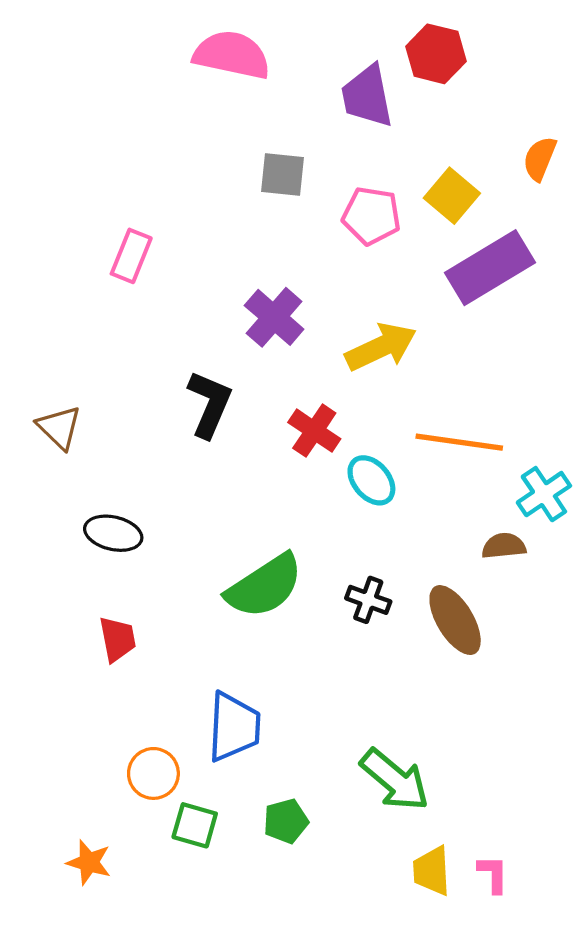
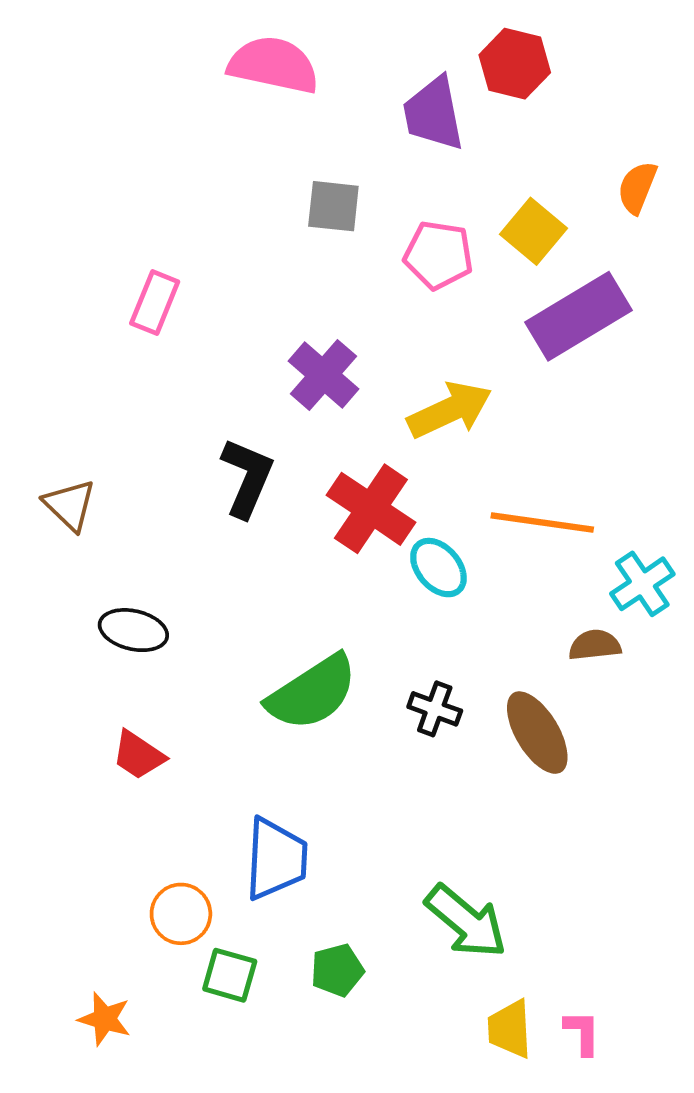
red cross: (314, 431) -> (371, 509), size x1.4
red trapezoid: (117, 639) -> (138, 755), turned 135

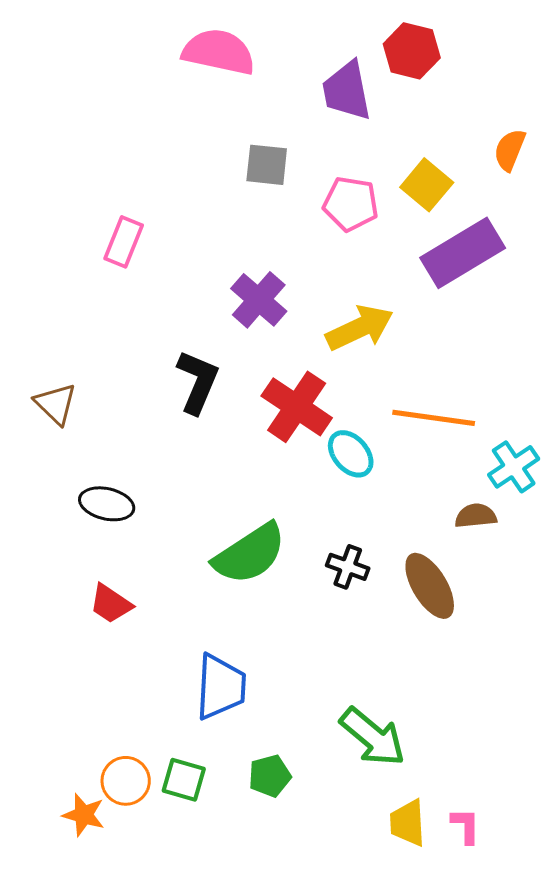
orange circle: (181, 914) -> (126, 781), moved

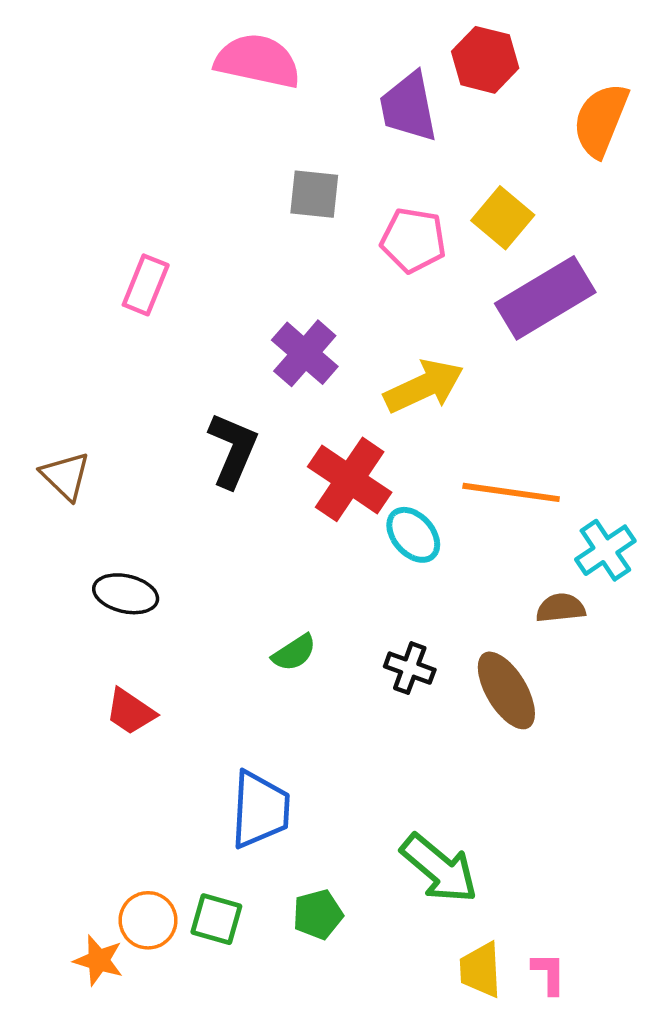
orange semicircle: (510, 150) -> (601, 120), moved, size x1.5
green semicircle: (250, 554) -> (294, 653), size x0.5

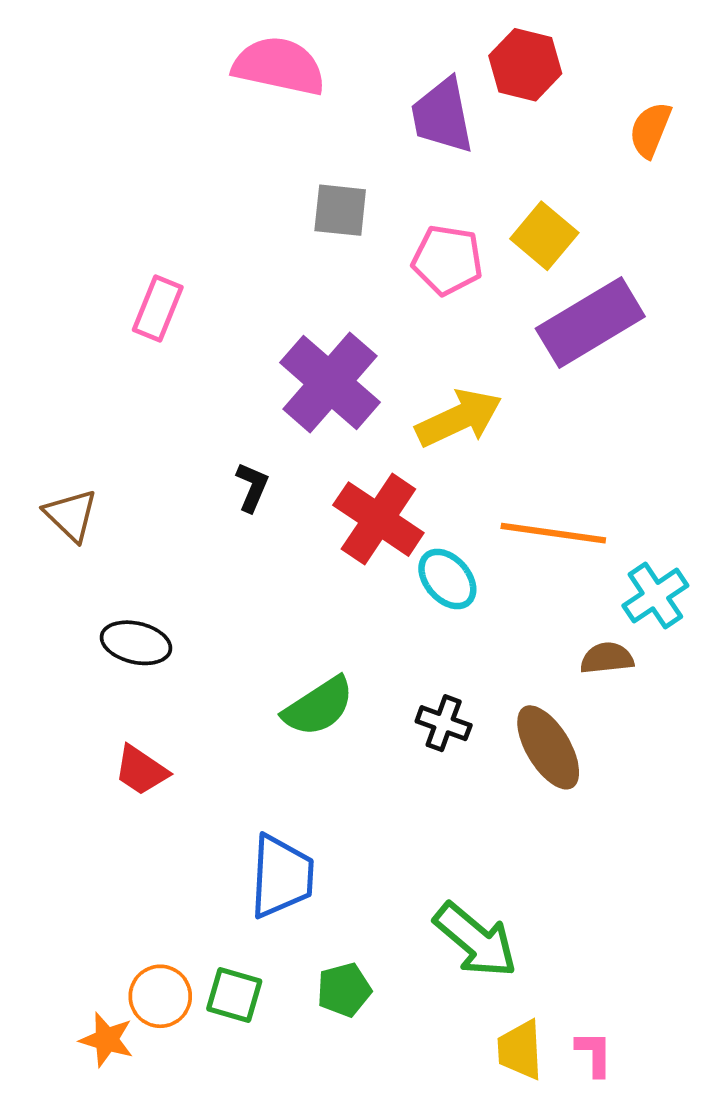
orange semicircle: (601, 120) -> (650, 130), size x0.7
purple cross: (305, 353) -> (330, 382), size x1.4
black L-shape: (233, 450) -> (252, 487), size x0.6
green semicircle: (294, 653) -> (318, 707), size x1.5

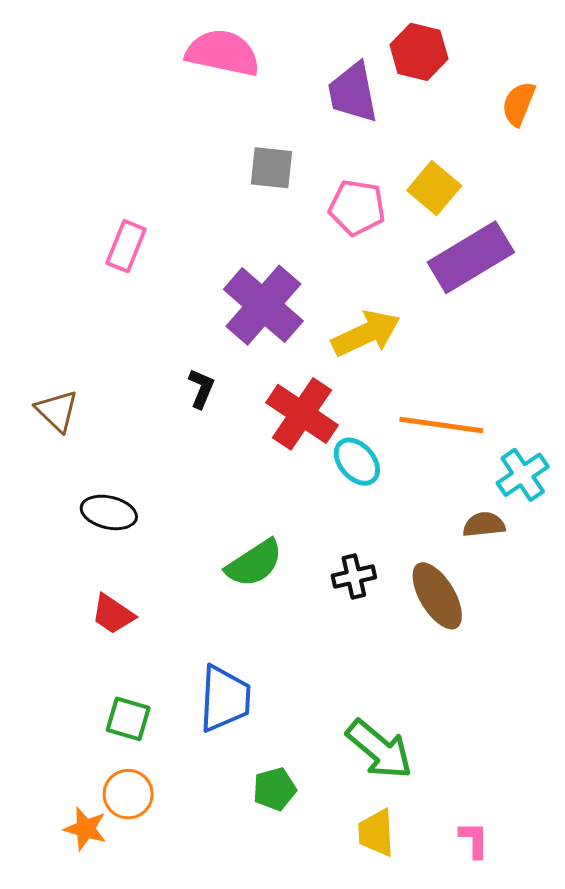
black cross: (444, 723) -> (354, 577), turned -33
green square: (234, 995) -> (128, 719), moved
yellow trapezoid: (520, 1050) -> (376, 833), moved

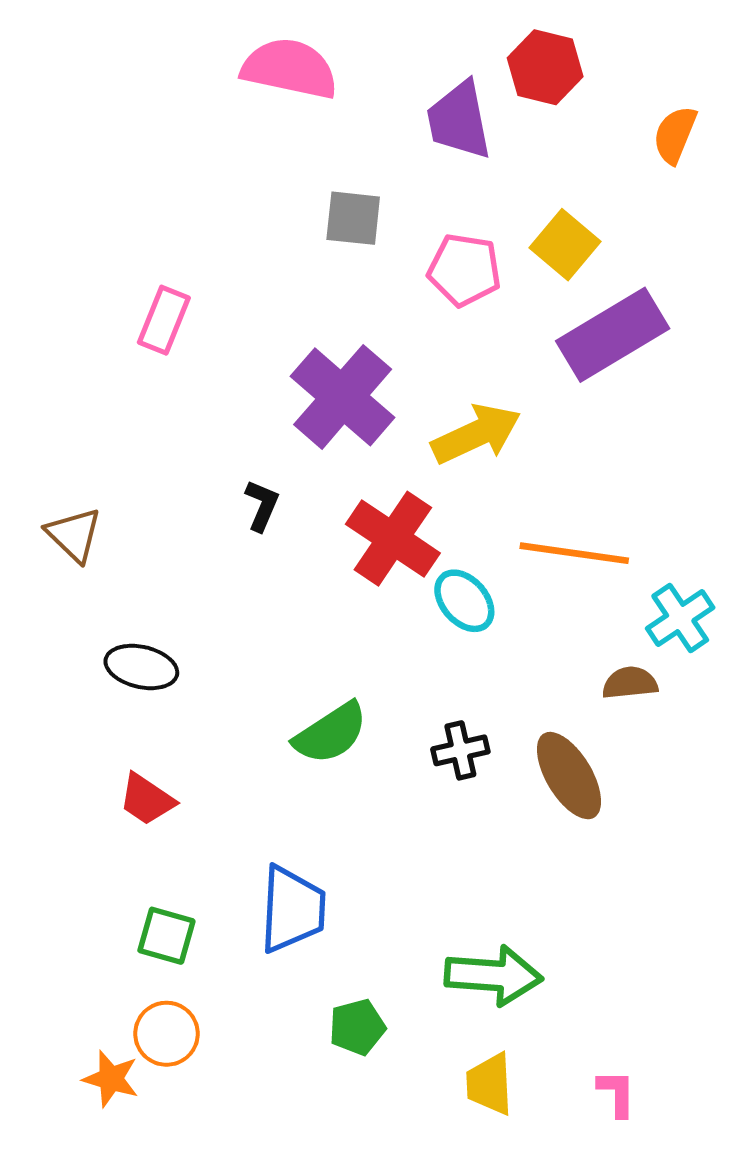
green arrow: (379, 749) -> (493, 975), turned -36

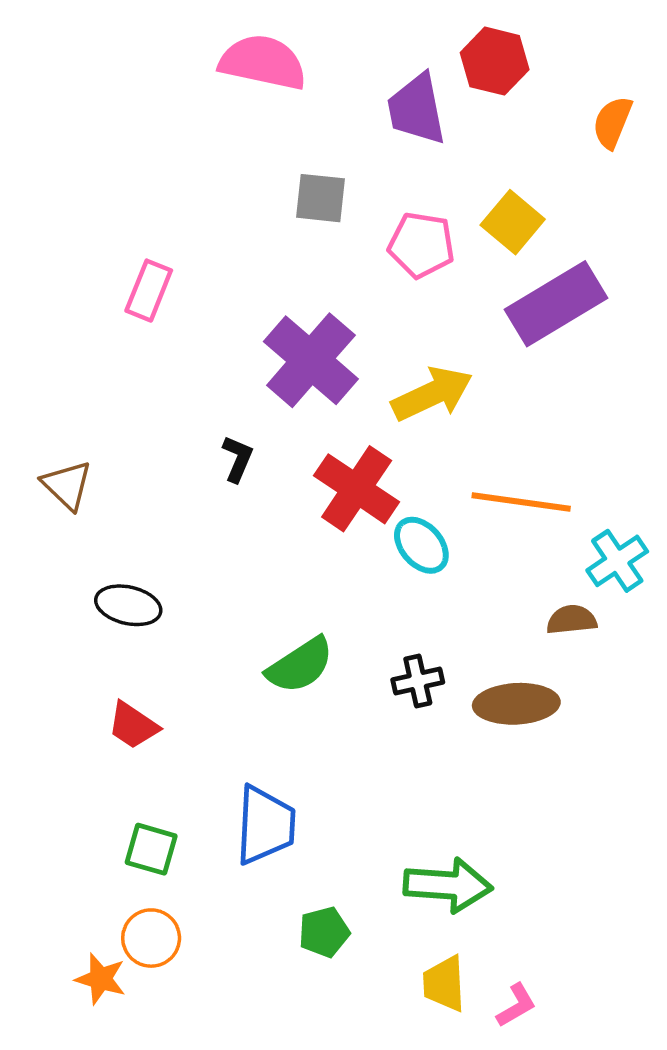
brown ellipse: (569, 776) -> (516, 704), turned -62
pink L-shape: (617, 1093) -> (516, 1005), moved, turned 60

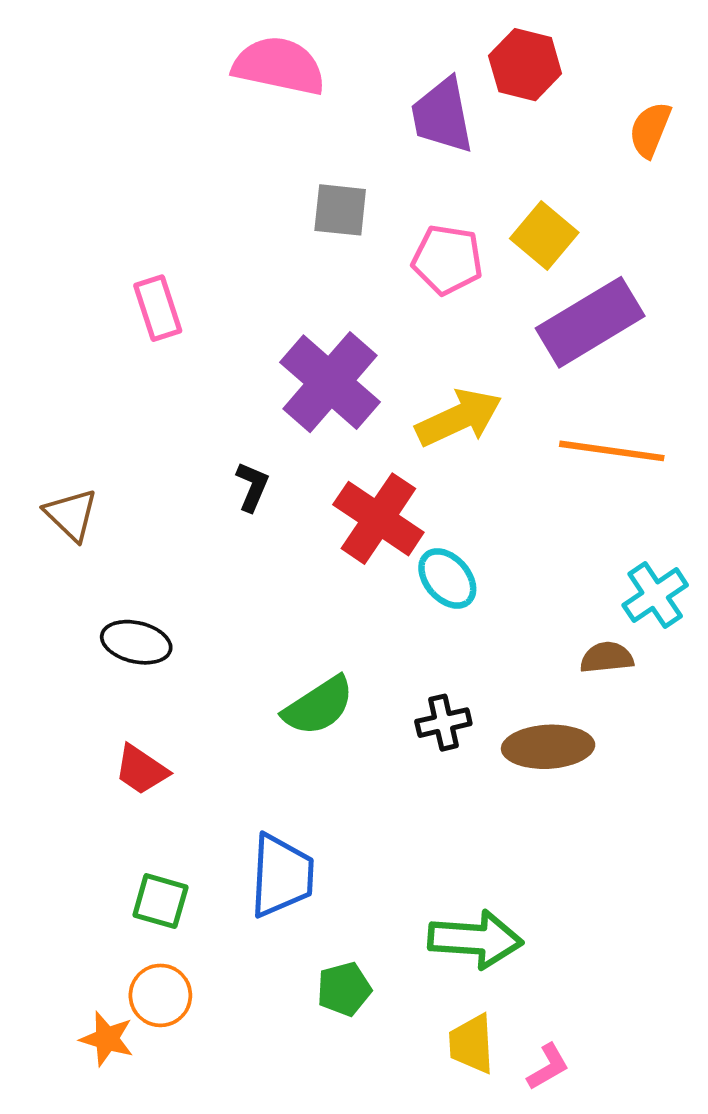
pink rectangle: (149, 291) -> (158, 308), turned -40
orange line: (521, 502) -> (612, 451), moved

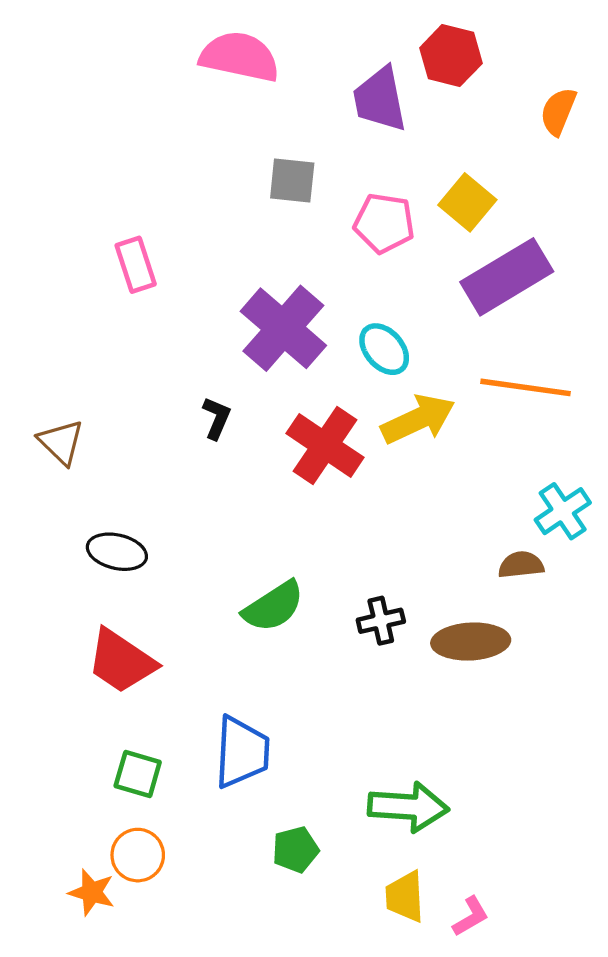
yellow arrow: (459, 418) -> (418, 419), moved
cyan ellipse: (447, 578) -> (384, 349), moved
red trapezoid: (141, 770) -> (121, 661), size x1.5

